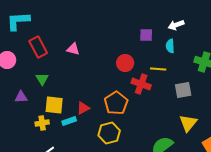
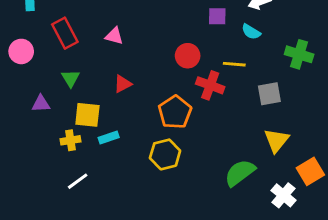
cyan semicircle: (170, 46) -> (251, 32), turned -56
red triangle: (83, 108) -> (123, 84), moved

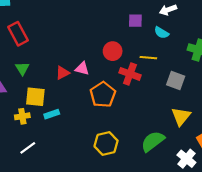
pink triangle: (114, 36) -> (82, 69), moved
gray square: (269, 94) -> (176, 80), turned 30
yellow hexagon: (165, 154) -> (106, 143), moved

